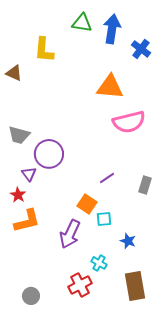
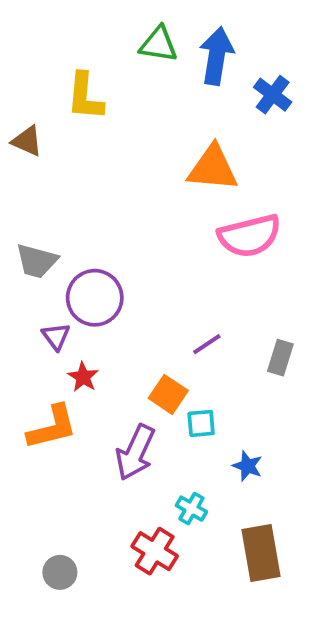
red star: (18, 195) -> (83, 377), moved
red cross: (80, 285) -> (155, 551), turned -30

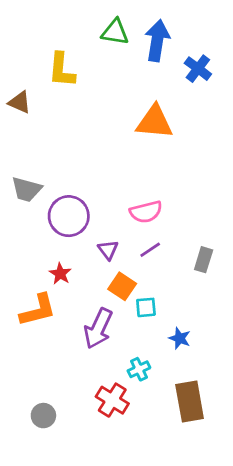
pink semicircle: (249, 236) -> (146, 212), moved, size x0.7
purple triangle: (56, 336) -> (108, 250), moved
cyan cross: (191, 509) -> (139, 369), turned 35

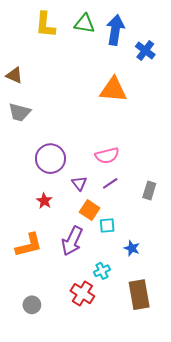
yellow L-shape: (62, 70) -> (45, 25), moved
gray trapezoid: (27, 189) -> (20, 112), moved
orange L-shape: (38, 310) -> (29, 245), moved

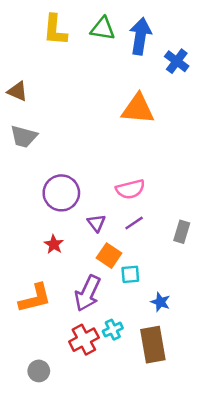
cyan cross: (102, 271) -> (113, 330), moved
red cross: (82, 294) -> (84, 340), moved, turned 30
brown rectangle: (139, 295) -> (153, 345), moved

